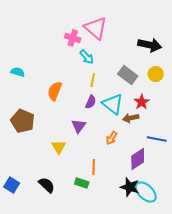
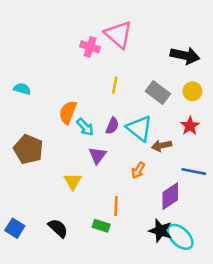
cyan arrow: (87, 57) -> (85, 127), moved
yellow line: (93, 80) -> (115, 85), moved
red star: (142, 102) -> (190, 126), moved

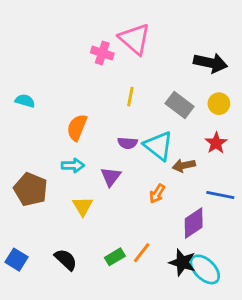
purple semicircle: (112, 126) -> (128, 143), turned 70
cyan arrow: (85, 127) -> (73, 165), moved, turned -48
brown pentagon: (28, 149) -> (31, 189), moved
orange line: (116, 206) -> (142, 253), moved, turned 36
green rectangle: (101, 226) -> (115, 257), turned -49

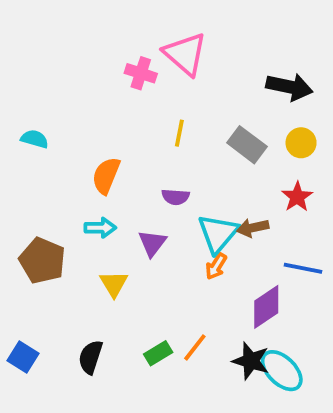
cyan triangle: (158, 146) -> (218, 234), moved, turned 32
black semicircle: (66, 260) -> (91, 357), turned -115

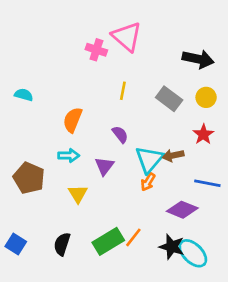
purple semicircle: (176, 197) -> (120, 134), turned -132
purple diamond: (266, 307) -> (182, 210), turned 56
green rectangle: (158, 353) -> (108, 241), size x1.6

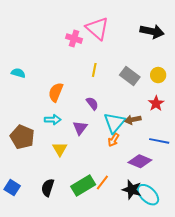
black arrow: (198, 59) -> (152, 31), moved

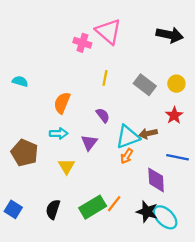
cyan triangle: (115, 123) -> (128, 137), turned 30
purple diamond: (140, 161) -> (156, 180), turned 65

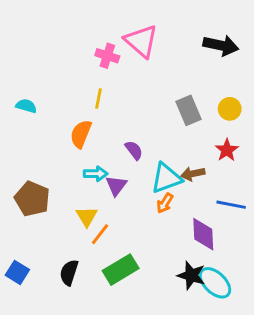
yellow line: (105, 78) -> (99, 99), moved
gray rectangle: (145, 85) -> (188, 110), turned 30
cyan arrow: (59, 133) -> (96, 174), moved
orange line: (114, 204) -> (100, 234), moved

